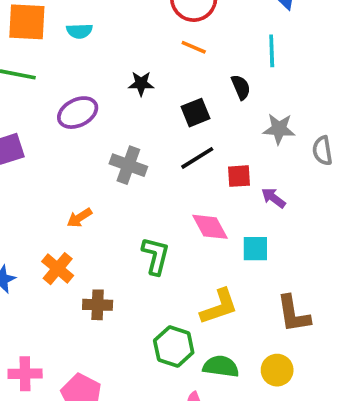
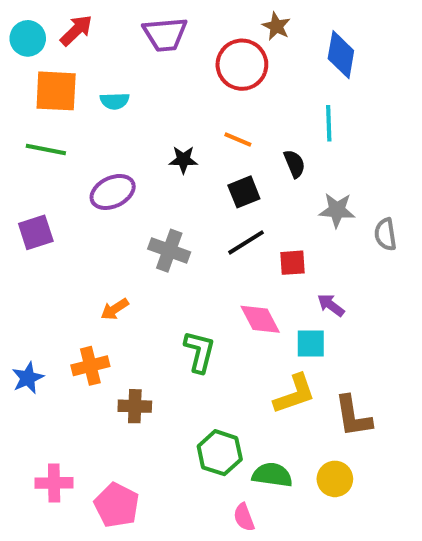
orange line: (194, 47) -> (238, 139), moved
purple arrow: (273, 198) -> (331, 305), moved
orange cross: (58, 269) -> (90, 366), turned 36
yellow L-shape: (219, 307) -> (294, 394), moved

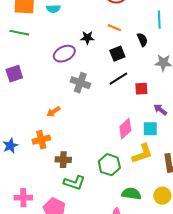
purple ellipse: (113, 192) -> (64, 54), moved
pink diamond: (260, 319) -> (125, 129), moved, turned 75
green L-shape: (200, 352) -> (74, 183), moved, turned 95
green hexagon: (220, 453) -> (109, 165), moved

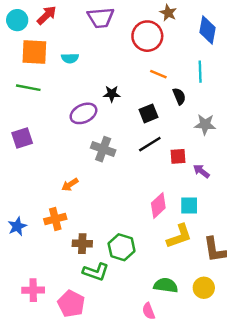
orange line: (114, 28) -> (158, 74), moved
purple arrow: (160, 110) -> (201, 171), moved
green hexagon: (109, 165) -> (122, 247), moved

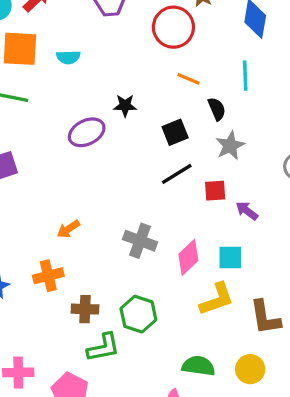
gray star: (205, 124) -> (230, 146), moved, turned -30
gray cross: (103, 149) -> (140, 241), moved
green L-shape: (96, 272) -> (103, 347), turned -30

